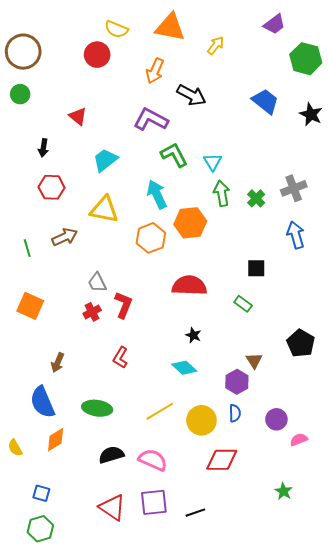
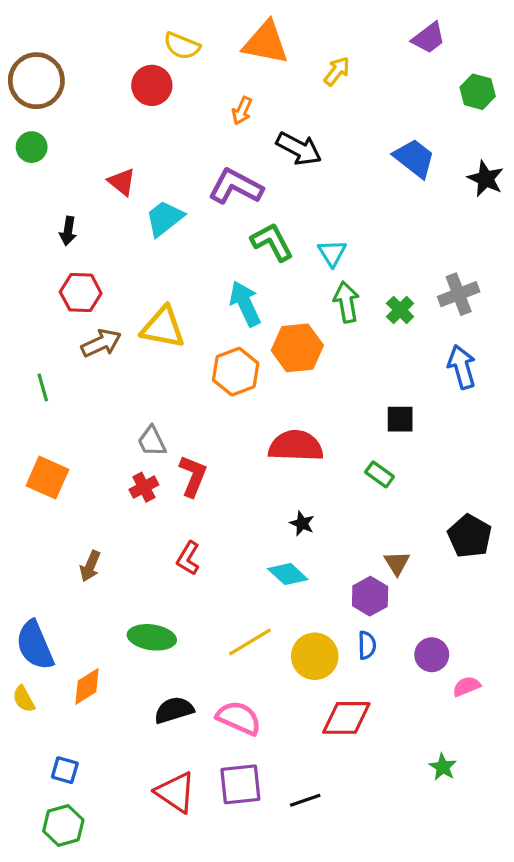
green hexagon: (306, 59) -> (478, 92), size x0.7
orange arrow: (155, 71) -> (242, 111), size x0.7
cyan trapezoid: (105, 160) -> (164, 218), moved
brown arrow: (65, 237) -> (101, 343), moved
blue semicircle: (42, 402) -> (35, 645), moved

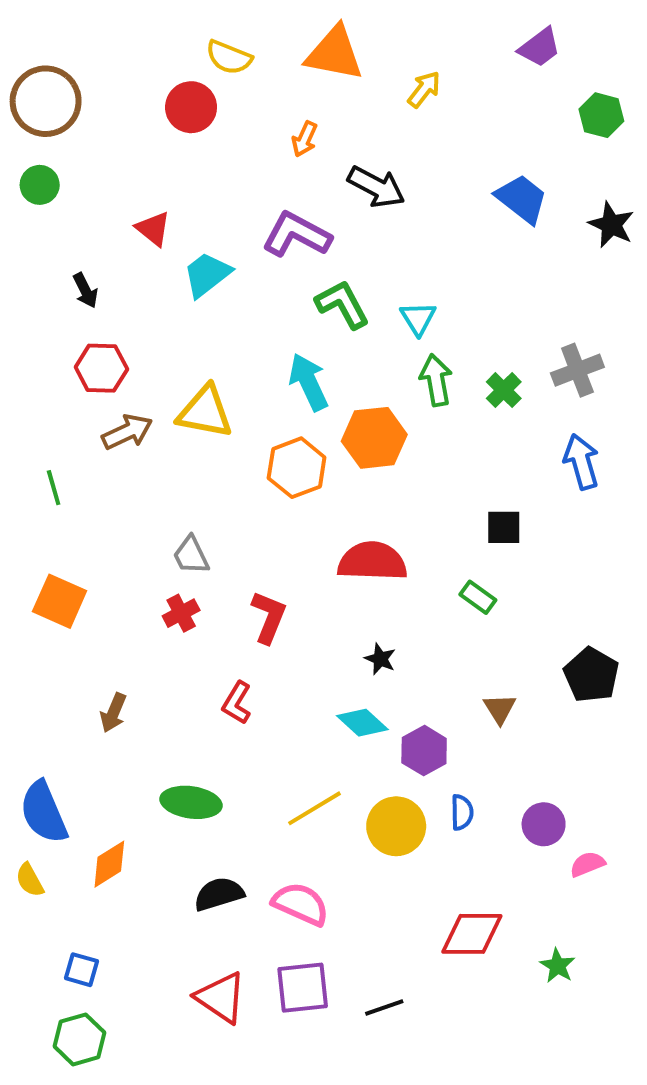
black arrow: (68, 231) -> (85, 290), turned -36
red L-shape: (193, 476) -> (269, 617), moved
purple hexagon: (370, 596) -> (424, 751), moved
red diamond: (346, 718) -> (472, 934), moved

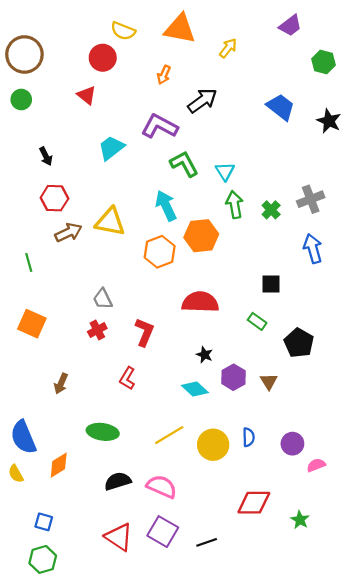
black arrow: (376, 187) -> (202, 101), turned -64
red triangle: (153, 229) -> (87, 95), moved
black pentagon: (591, 675) -> (299, 343), moved
purple hexagon: (424, 751) -> (233, 377), moved
purple square: (303, 988) -> (163, 532), turned 36

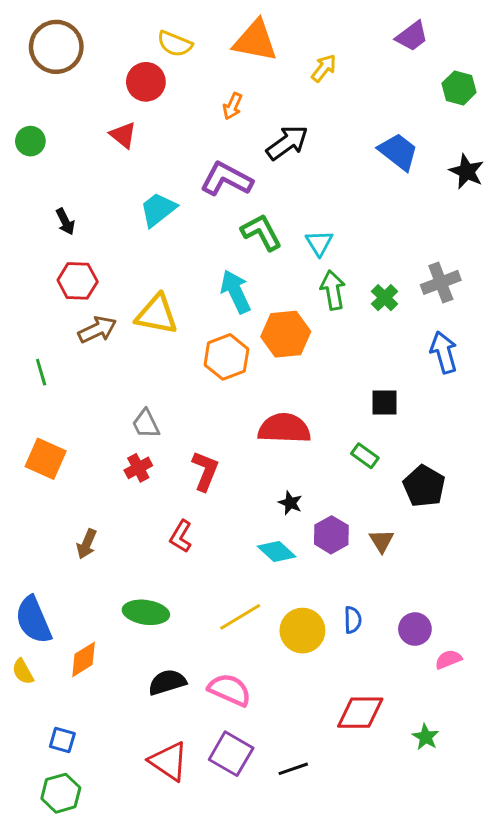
brown circle: (24, 54) -> (56, 47), moved

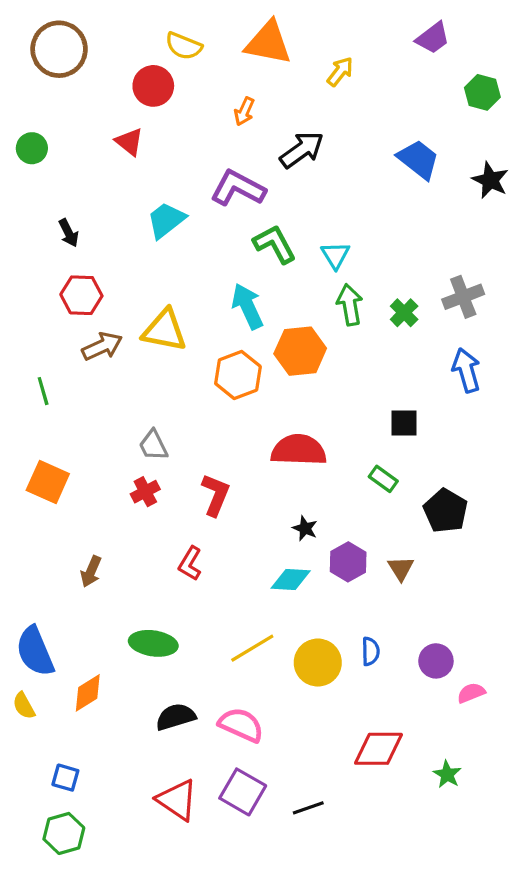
cyan diamond: (277, 551) -> (291, 579), turned -39

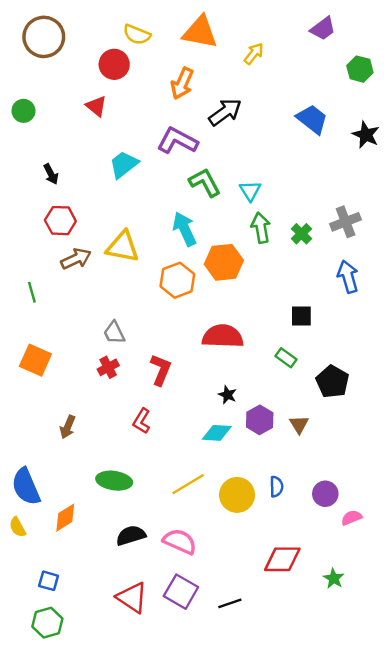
orange arrow: (244, 111) -> (182, 83), size x1.5

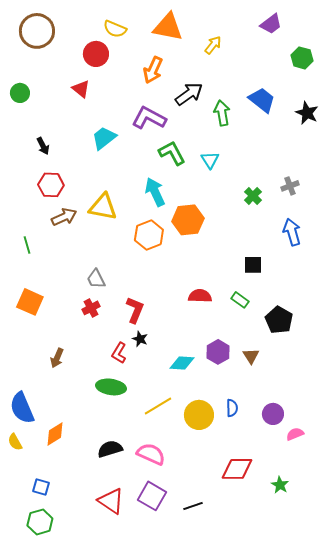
gray cross: (346, 222) -> (290, 186), size x0.7
green arrow: (261, 228) -> (222, 113), moved
red semicircle: (223, 336) -> (200, 296), moved, size x0.7
black star: (227, 395) -> (140, 339), moved
green ellipse: (114, 481) -> (111, 387), moved

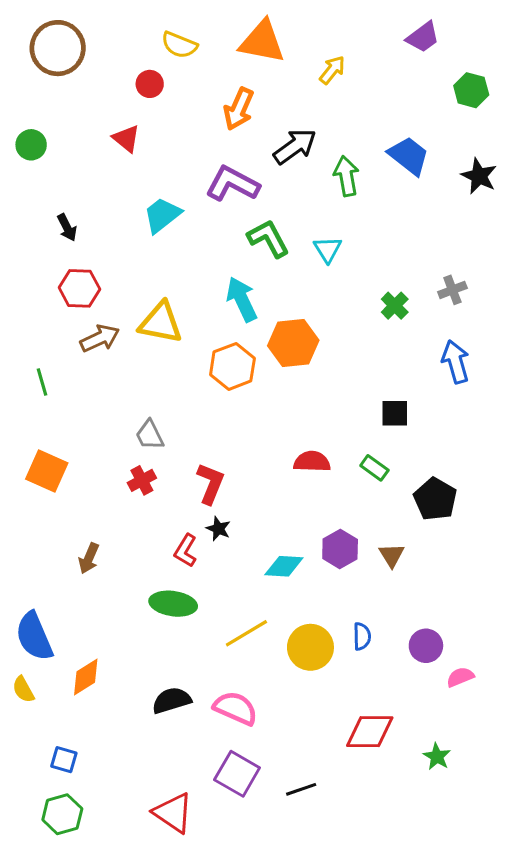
red circle: (96, 54) -> (150, 84), size x0.7
red triangle: (111, 501) -> (173, 813), moved

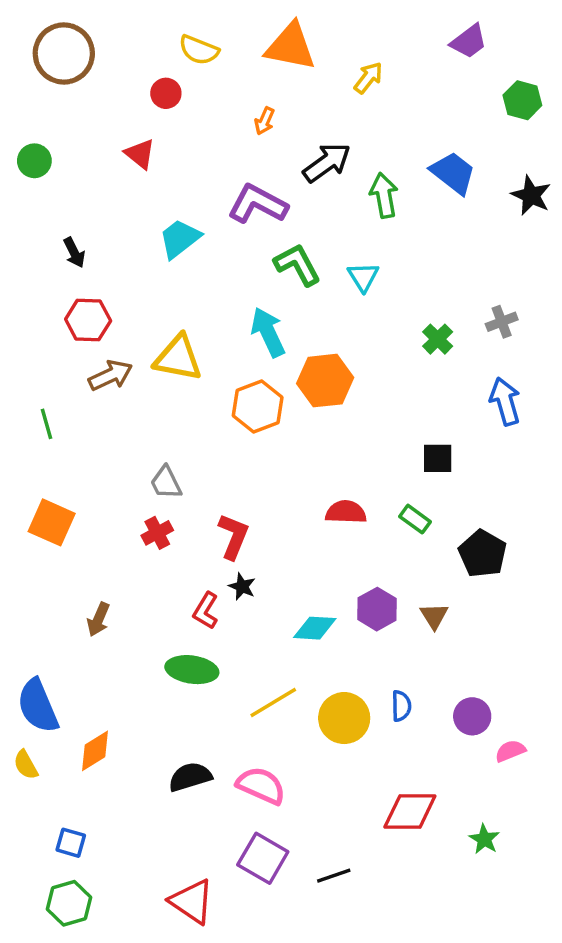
orange arrow: (239, 109) -> (265, 121), size x0.6

